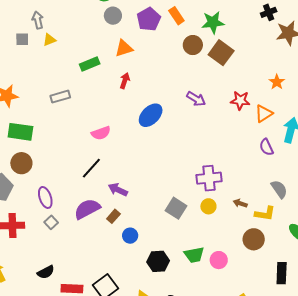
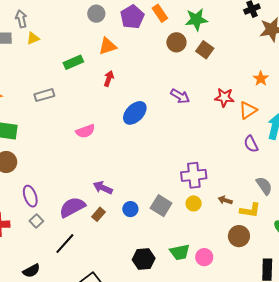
brown square: (221, 53) -> (205, 50), size x0.7
black line: (91, 168) -> (65, 244), moved
blue circle: (130, 236) -> (130, 209), moved

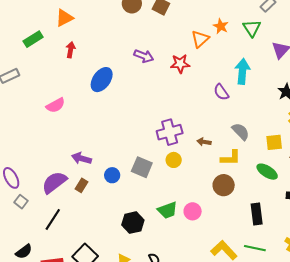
red star: (224, 97) -> (180, 64), moved
orange triangle: (248, 110) -> (200, 39), moved
brown arrow: (225, 200) -> (204, 142), moved

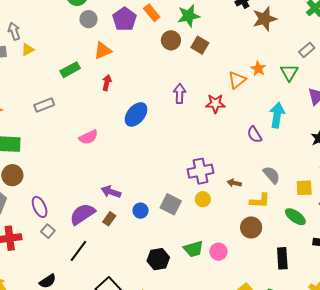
purple arrow: (144, 56) -> (180, 94), turned -114

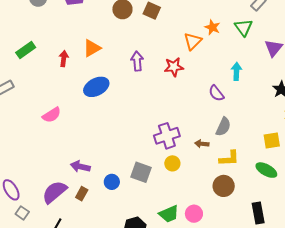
orange triangle: (103, 51) -> (92, 48), moved
blue ellipse: (136, 114) -> (96, 87), turned 30
cyan arrow: (277, 115) -> (236, 71), size x0.7
gray semicircle: (271, 175) -> (223, 127), moved, turned 72

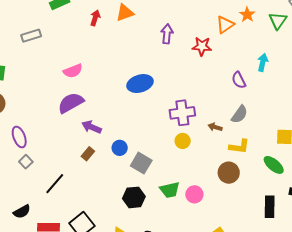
blue ellipse: (96, 87) -> (140, 84), moved
gray square: (141, 172) -> (141, 163), moved
purple semicircle: (54, 192) -> (71, 103), moved
black rectangle: (258, 213) -> (270, 207), moved

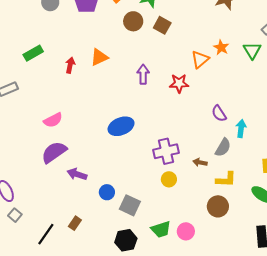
cyan arrow: (263, 62) -> (241, 128), moved
brown rectangle: (88, 154) -> (75, 223), moved

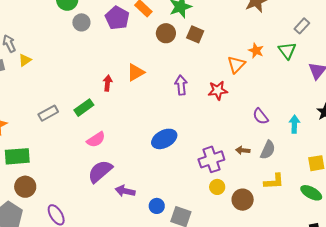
green rectangle: (33, 53) -> (84, 108), moved
cyan arrow: (241, 128) -> (294, 124), moved
brown arrow: (200, 162) -> (243, 150), moved
brown circle: (218, 206) -> (243, 200), moved

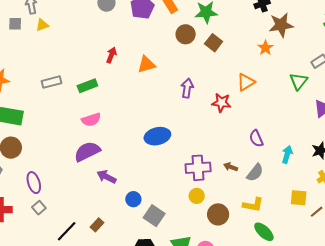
orange star: (256, 51) -> (265, 48), moved
red arrow: (108, 83) -> (111, 55), moved
green ellipse: (311, 193) -> (264, 232), moved

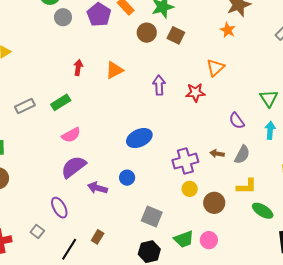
green triangle: (299, 81) -> (269, 98), moved
purple ellipse: (34, 183) -> (59, 208), moved
blue circle: (133, 199) -> (127, 178), moved

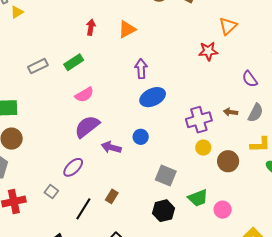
purple arrow: (159, 85) -> (141, 69), moved
purple ellipse: (59, 208) -> (73, 167), turned 75
pink circle: (209, 240) -> (223, 210), moved

